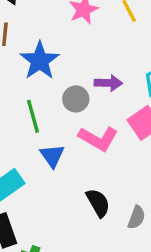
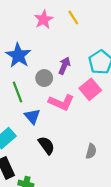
purple arrow: (108, 83) -> (64, 66), turned -63
black semicircle: (98, 203) -> (46, 145), moved

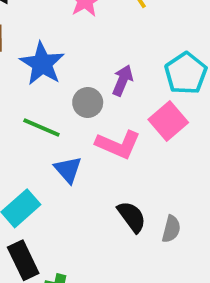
green line: (17, 92) -> (41, 127), turned -45
black semicircle: (46, 145) -> (132, 217), moved

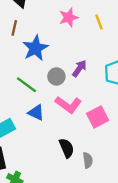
pink square: (168, 121) -> (98, 117), moved
blue triangle: (68, 170) -> (36, 113), turned -36
gray semicircle: (171, 229) -> (88, 160), turned -35

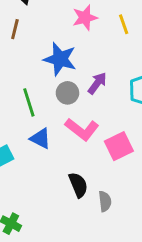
blue star: (35, 48) -> (60, 59), moved, turned -30
green line: (27, 85) -> (29, 102), turned 35

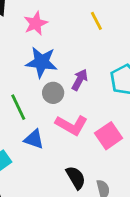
pink star: (85, 18) -> (36, 23), moved

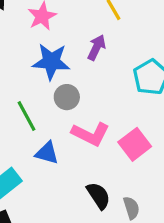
purple arrow: (80, 80) -> (97, 47), moved

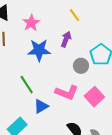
gray circle: (67, 97) -> (81, 66), moved
blue triangle: (47, 153) -> (41, 106), turned -42

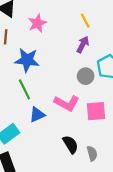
purple arrow: (66, 39) -> (83, 45), moved
blue star: (39, 50) -> (27, 60), moved
pink square: (94, 97) -> (96, 111), turned 30

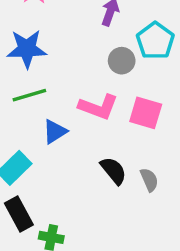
green line: (24, 89) -> (29, 95), turned -72
pink square: (96, 111) -> (146, 113), turned 30

